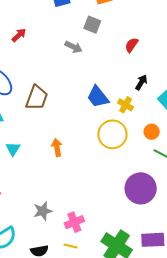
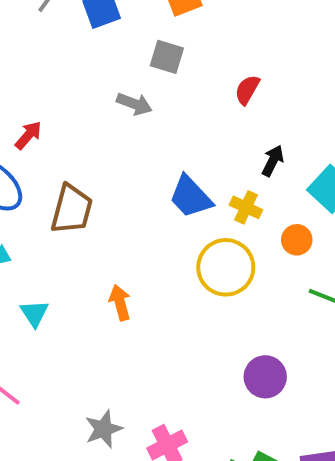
red arrow: (19, 35) -> (28, 135), moved
orange circle: (152, 132) -> (297, 240), moved
purple circle: (141, 188) -> (265, 377), moved, size x0.7

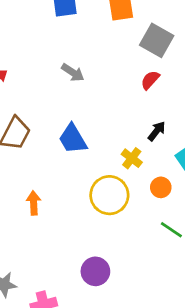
gray square: (167, 57) -> (157, 40), moved, size x1.4
blue trapezoid: (190, 197) -> (73, 139), moved
purple circle: (265, 377) -> (95, 271), moved

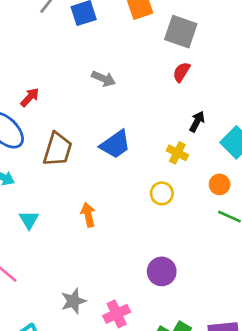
blue trapezoid: (73, 139) -> (115, 144), turned -84
orange circle: (161, 187) -> (220, 184), moved
yellow circle: (109, 195) -> (162, 193), size x0.6

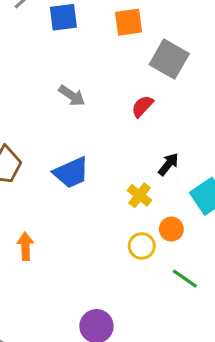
red semicircle: (181, 72) -> (142, 106), moved
orange circle: (220, 184) -> (171, 229), moved
yellow circle: (162, 193) -> (142, 246), moved

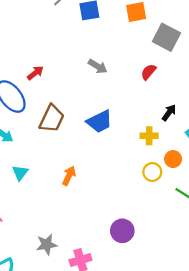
yellow cross: (139, 195) -> (149, 136), turned -35
orange arrow: (25, 246) -> (69, 176), turned 30

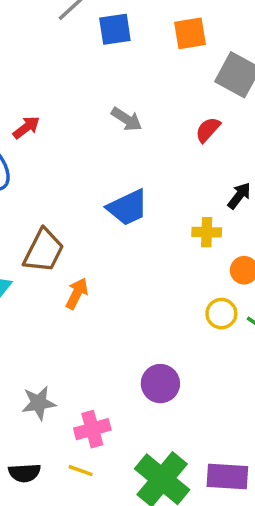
brown trapezoid: (52, 119) -> (44, 251), moved
yellow circle: (152, 172) -> (221, 314), moved

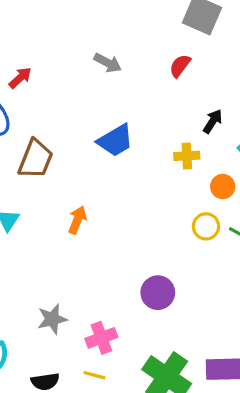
brown trapezoid: (44, 251) -> (36, 159), moved

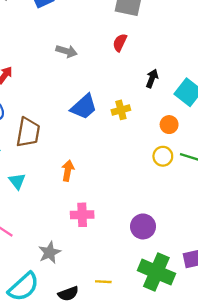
yellow cross: (187, 156) -> (121, 110), moved
purple circle: (158, 293) -> (143, 226), moved
gray star: (52, 319) -> (50, 252), moved
pink cross: (101, 338) -> (82, 215), moved, turned 30

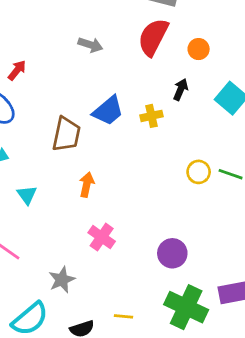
red semicircle: (120, 43) -> (153, 37), size x1.8
black arrow: (152, 78) -> (181, 90), moved
orange circle: (169, 125) -> (199, 49), moved
brown trapezoid: (28, 132) -> (66, 134), moved
pink cross: (82, 215) -> (102, 237), turned 35

